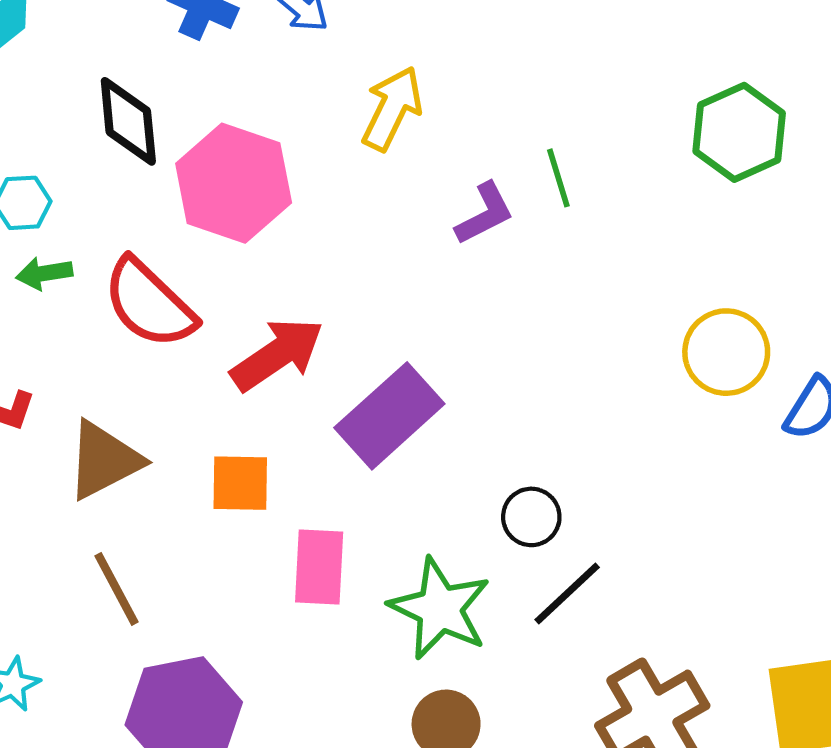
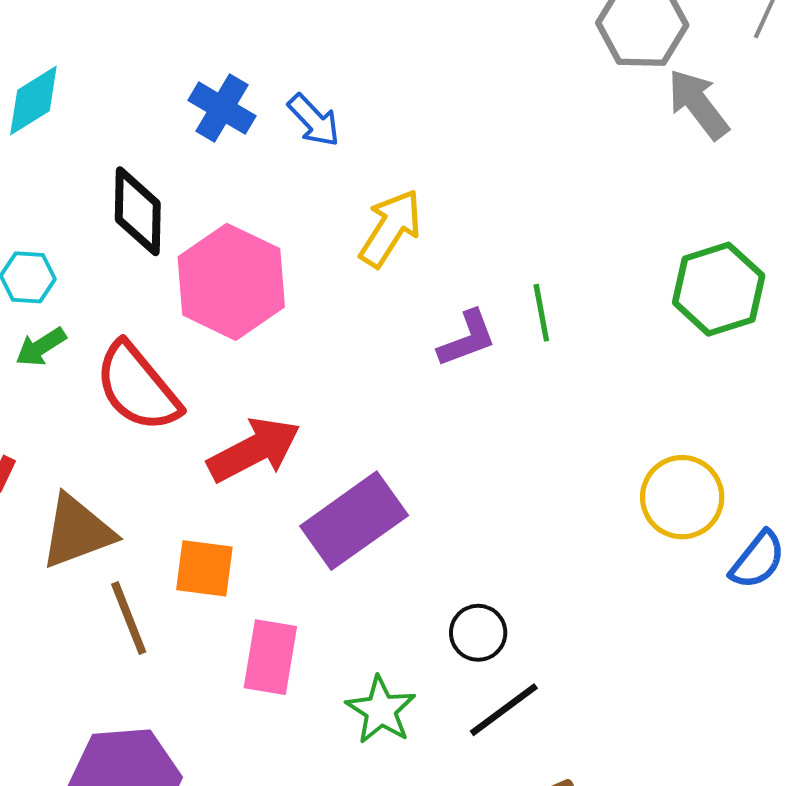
green arrow: (44, 273) -> (41, 347), turned -30
brown line: (116, 589) -> (129, 618), moved
green star: (440, 609) -> (381, 710), size x0.7

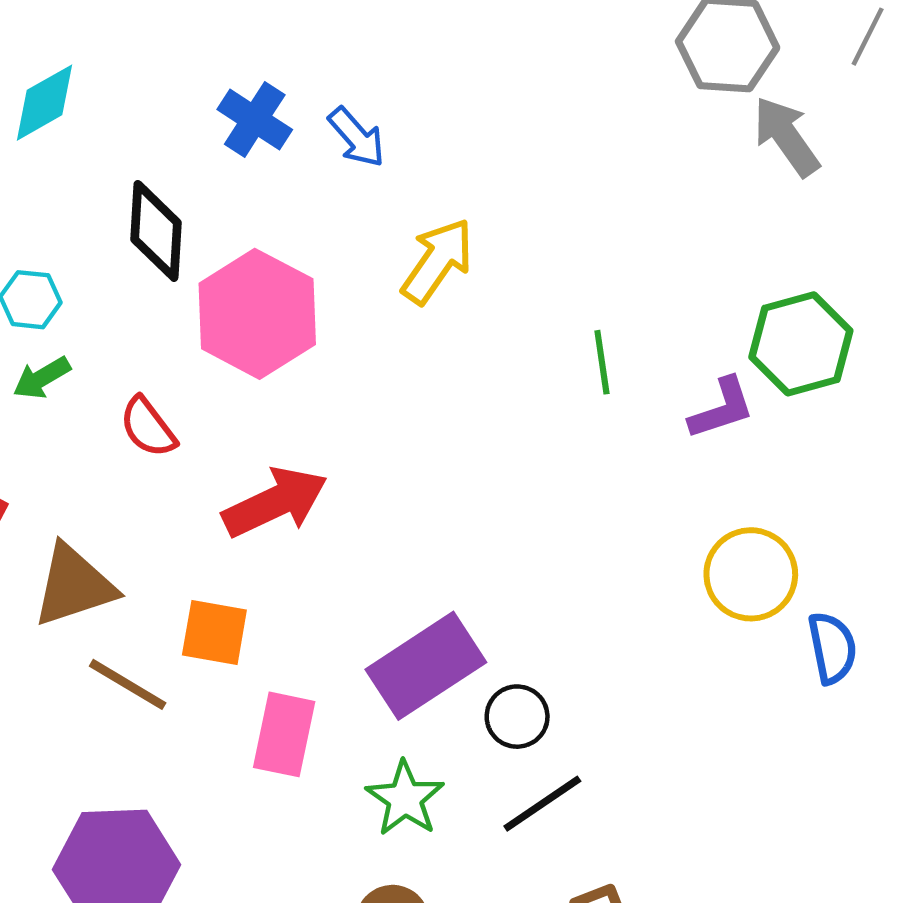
purple L-shape: (467, 339) -> (722, 408), moved
red semicircle: (138, 387) -> (148, 427), size x0.6
purple rectangle: (354, 521) -> (426, 666), moved
blue semicircle: (758, 560) -> (832, 648), turned -52
brown line: (129, 618) -> (128, 684), turned -40

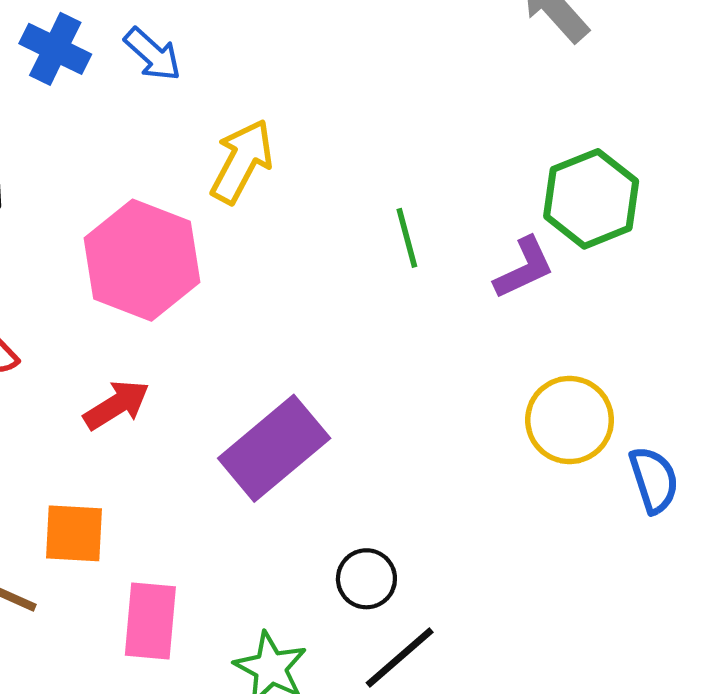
pink hexagon: (257, 314) -> (142, 260), moved
red arrow: (275, 502) -> (116, 405), size x0.7
purple rectangle: (426, 666) -> (274, 448), moved

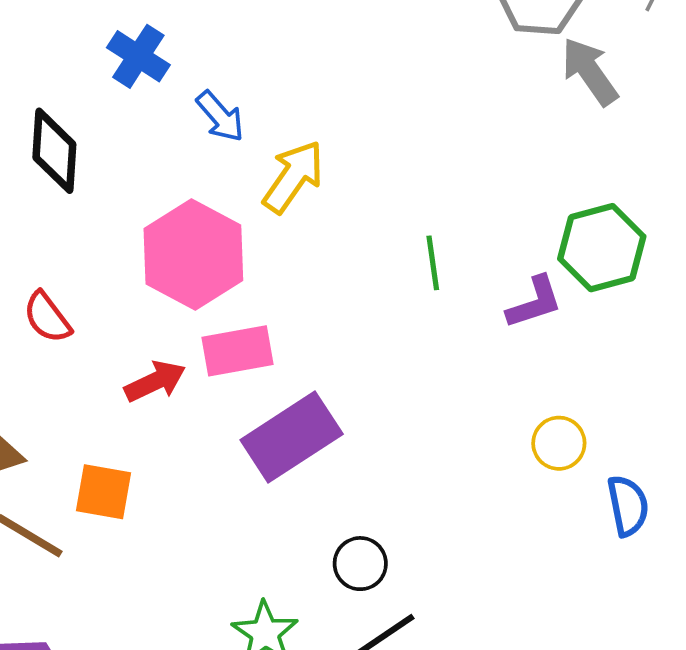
blue arrow: (153, 54) -> (220, 116), moved
yellow circle: (570, 420) -> (559, 443), size x0.7
pink rectangle: (150, 621) -> (238, 351), moved, turned 68

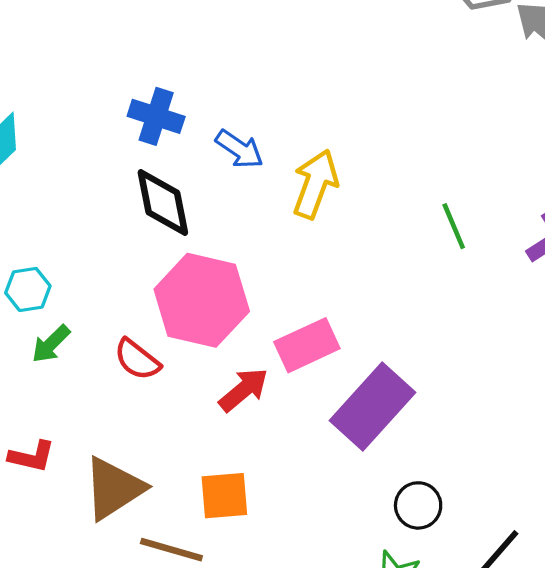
black diamond: (54, 151) -> (163, 202), moved
pink hexagon: (193, 254) -> (202, 300), moved
black circle: (360, 564) -> (418, 505), moved

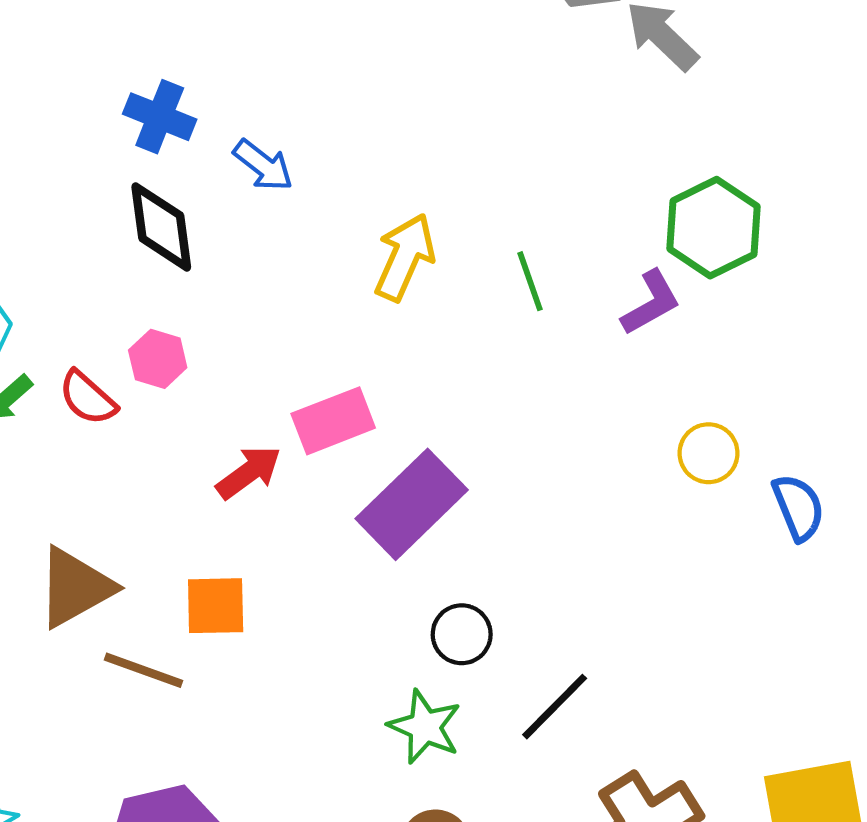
yellow arrow: (315, 184) -> (405, 257), moved
pink hexagon: (202, 300) -> (158, 359), moved, size x0.5
red semicircle: (137, 360) -> (88, 398), moved

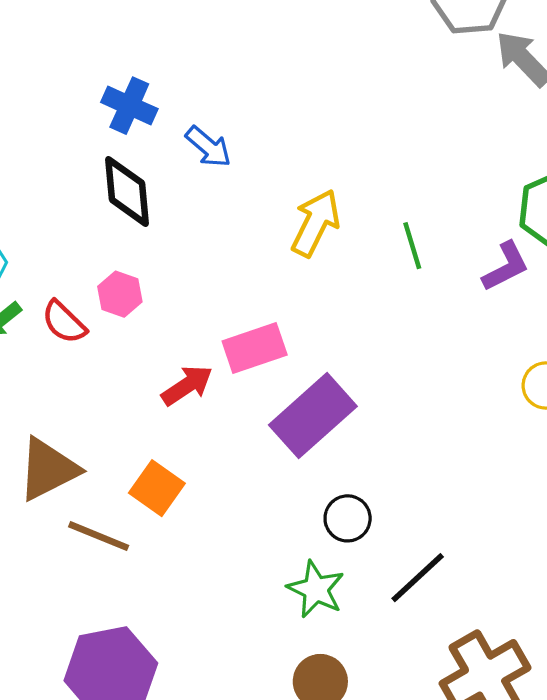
orange square: (216, 606) -> (157, 488), turned 34

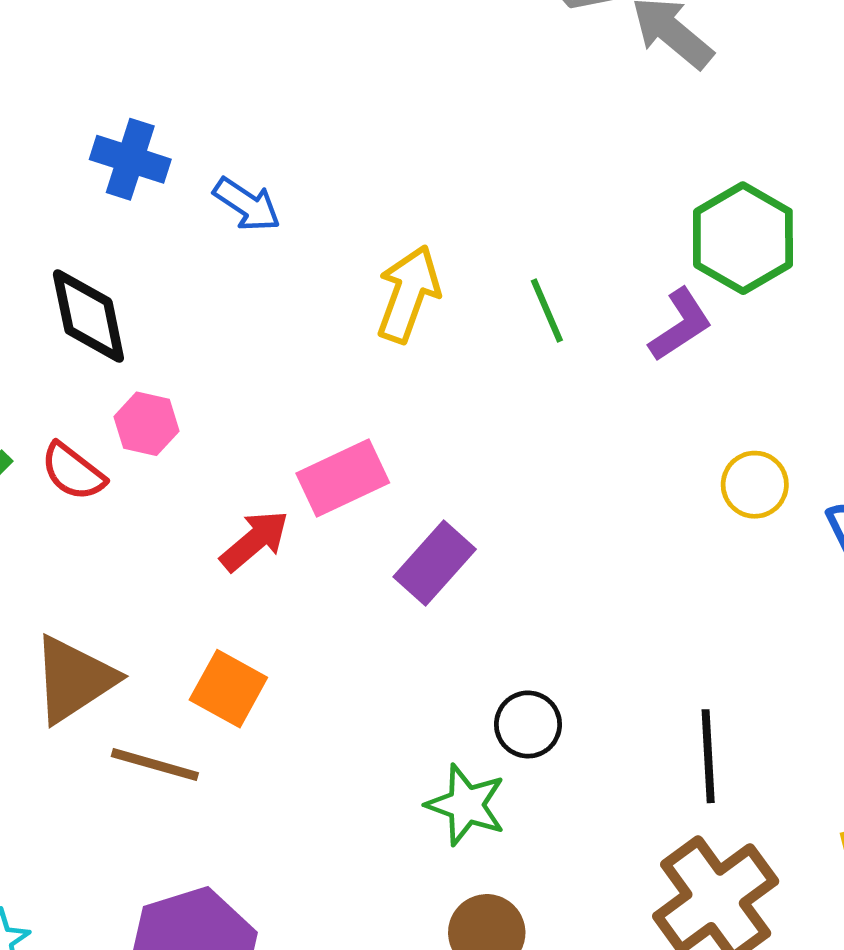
black diamond: (127, 191) -> (88, 316), moved
purple rectangle: (313, 416) -> (435, 563), size x0.7
black circle: (348, 518) -> (528, 724), moved
black line: (418, 578) -> (708, 756), moved, turned -44

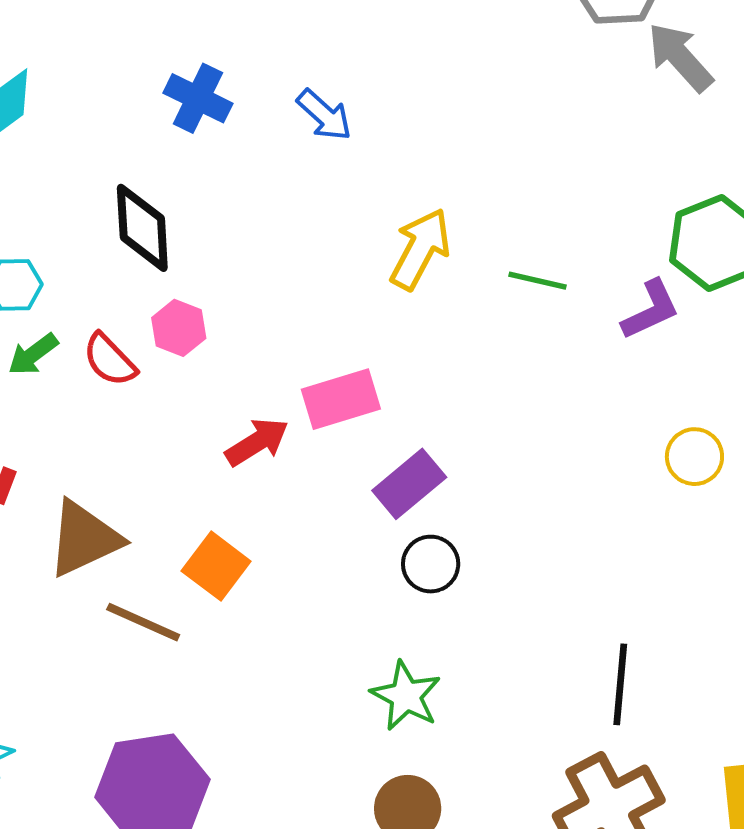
blue arrow: (247, 204) -> (324, 115), moved
green line: (547, 311) -> (537, 281), turned -62
black circle: (528, 724) -> (431, 564), moved

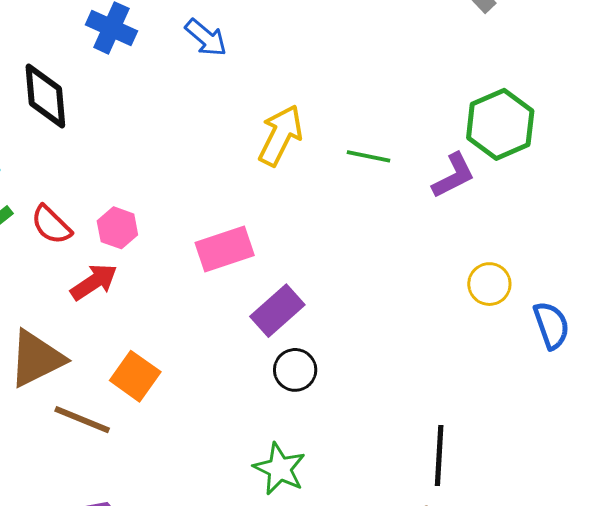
black diamond: (142, 228) -> (45, 96), moved
pink hexagon: (179, 328) -> (117, 228), moved
red arrow: (257, 442) -> (94, 282), moved

